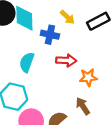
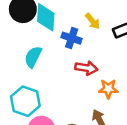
cyan semicircle: (27, 62) -> (33, 57), moved

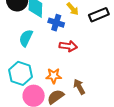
orange star: (108, 89) -> (54, 76), moved

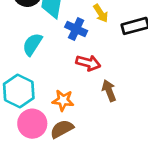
brown arrow: (79, 87) -> (109, 91), moved

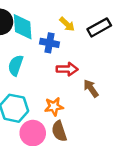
brown semicircle: (62, 129) -> (59, 131), turned -66

